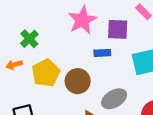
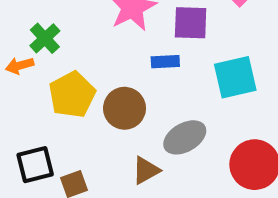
orange arrow: (14, 65) -> (20, 66), moved

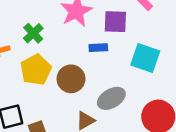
green cross: (45, 38) -> (33, 33), moved
cyan square: (235, 77) -> (145, 58), turned 32

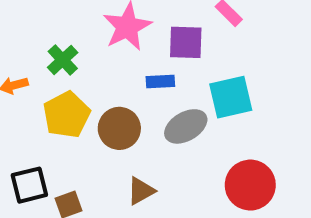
cyan square: (145, 58) -> (231, 97), turned -32
gray ellipse: (111, 98) -> (186, 126), moved

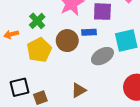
brown circle: (119, 128) -> (67, 41), moved

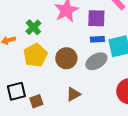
blue rectangle: (89, 32) -> (97, 39), moved
brown circle: (67, 41) -> (66, 58), moved

